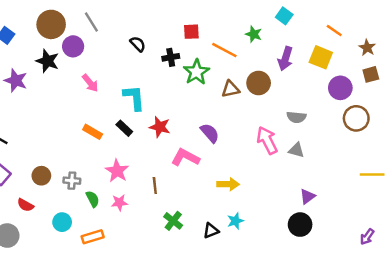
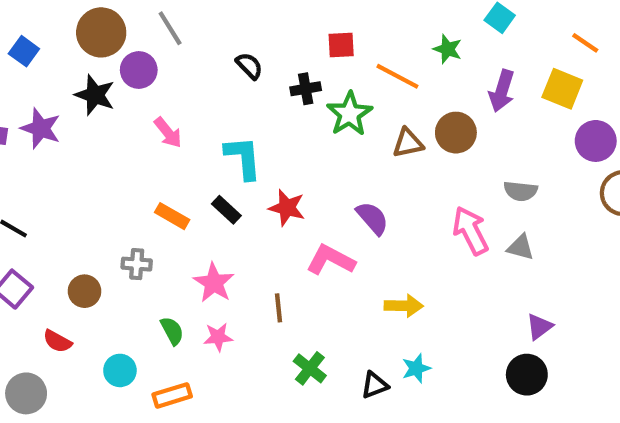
gray cross: (72, 181) -> (137, 264), moved

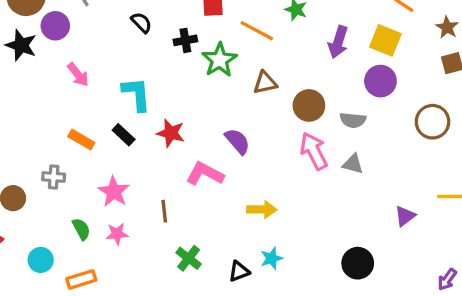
brown circle: (456, 133) -> (309, 105), moved
purple circle: (596, 141) -> (380, 81), moved
purple triangle: (539, 327) -> (405, 216), moved

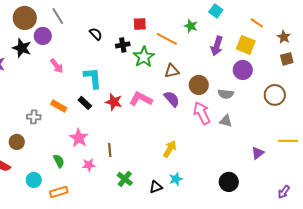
purple semicircle: (237, 141) -> (172, 99), moved
pink L-shape: (205, 174) -> (141, 99), moved
gray cross: (54, 177) -> (34, 117), moved
yellow arrow: (262, 210) -> (170, 149), turned -60
pink star: (117, 234) -> (89, 165), moved

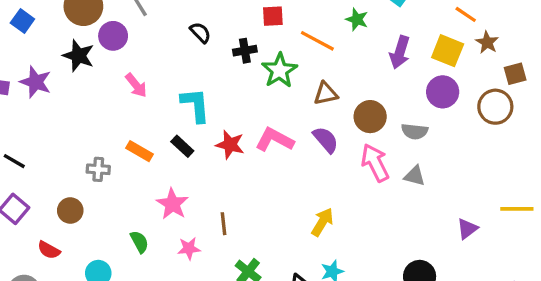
brown star: (284, 37) -> (487, 42), moved
brown circle: (275, 95) -> (495, 107), moved

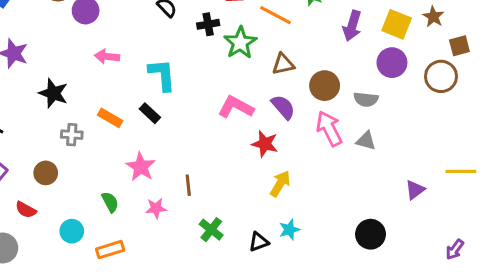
black star: (78, 56) -> (53, 93), moved
pink arrow: (136, 85) -> (107, 56), turned 135
red star: (230, 145) -> (265, 144), moved

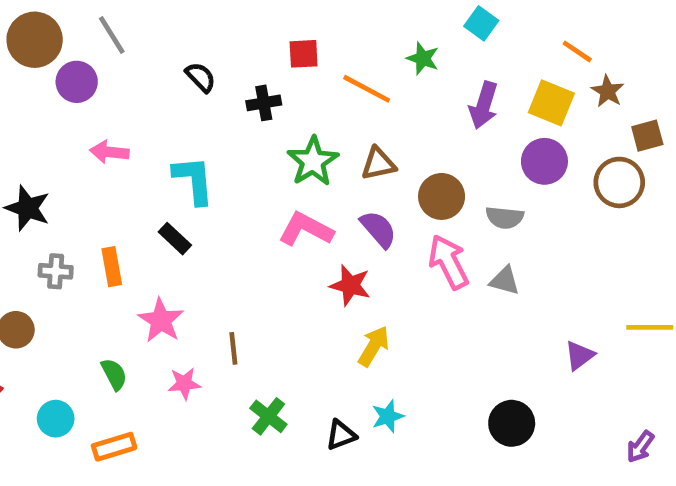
green star: (240, 43) -> (313, 161), moved
orange rectangle: (110, 118) -> (112, 267), moved, turned 50

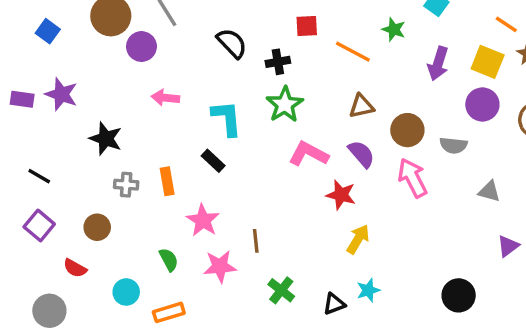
black semicircle: (201, 77) -> (232, 43), size x1.4
green star: (313, 161) -> (285, 104), moved
gray triangle: (505, 281) -> (489, 191), moved
pink star: (184, 384) -> (220, 266), size x1.4

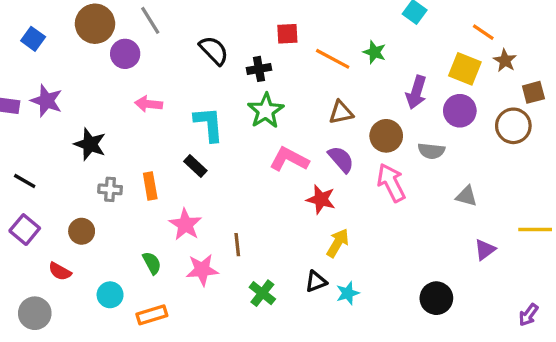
green star: (394, 29) -> (374, 52), moved
purple arrow: (438, 64) -> (416, 92), moved
black triangle: (334, 304) -> (316, 281), moved

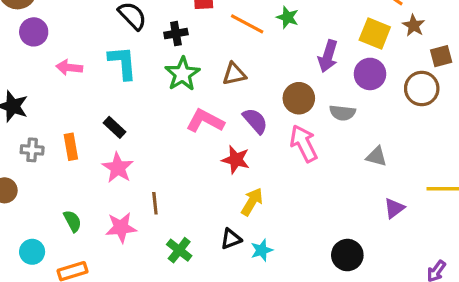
purple circle: (125, 54) -> (34, 32), moved
brown triangle: (341, 112) -> (234, 74), moved
cyan L-shape: (209, 124) -> (123, 63), moved
pink star: (185, 225) -> (118, 168), moved

